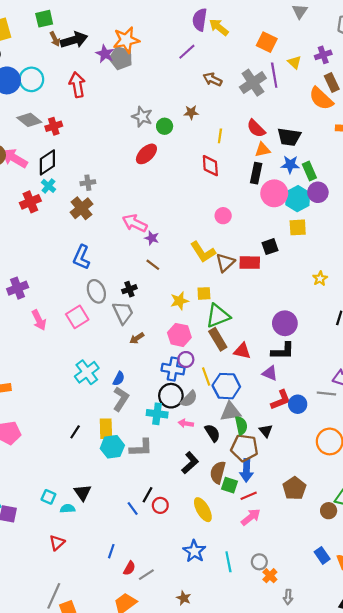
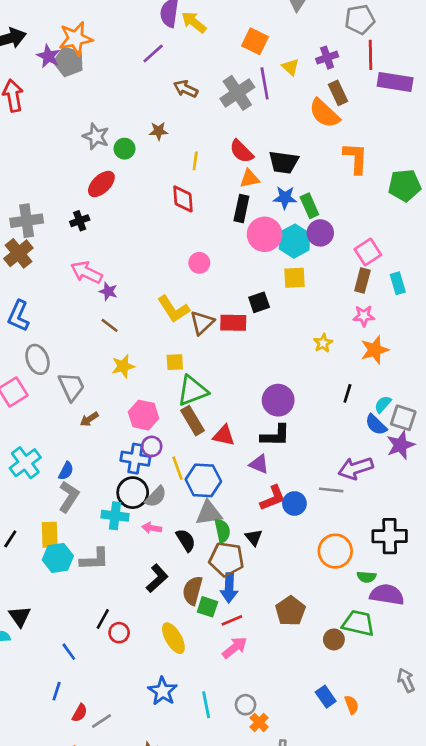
gray cross: (88, 183) -> (27, 221), size x1.6
black cross: (129, 289) -> (80, 221), moved
yellow star: (179, 301) -> (123, 366), moved
blue line: (133, 509) -> (69, 652), moved

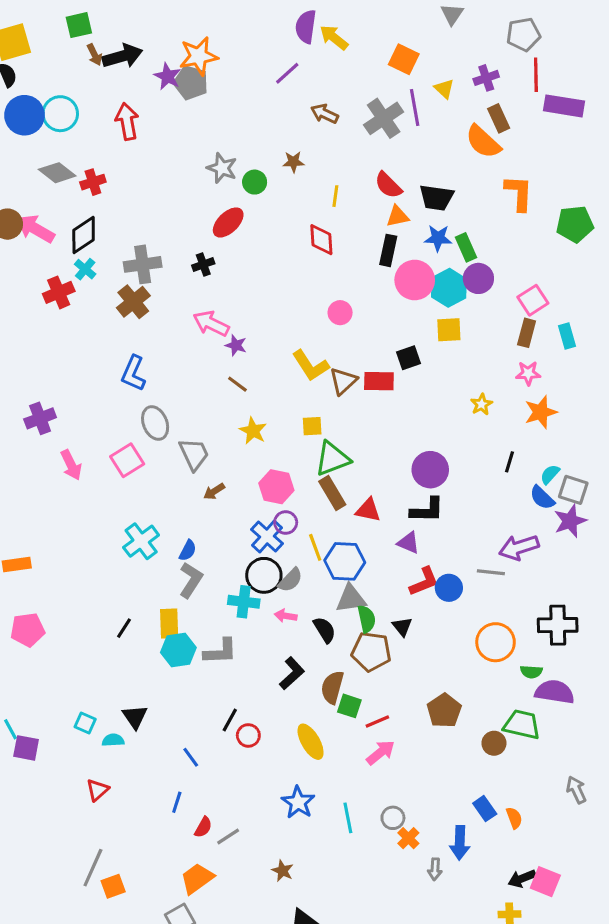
yellow star: (123, 366) -> (253, 431), turned -30
blue cross: (135, 459) -> (267, 536), turned 32
blue arrow: (229, 588) -> (460, 843), moved

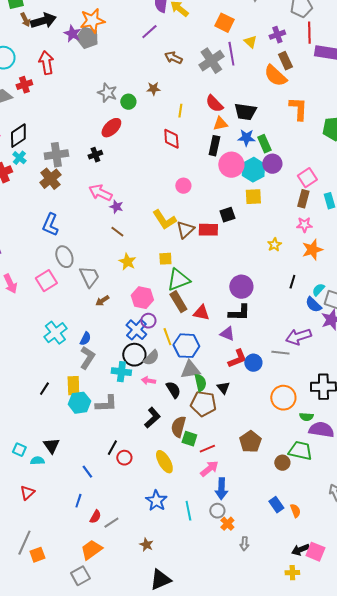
red cross: (93, 182) -> (24, 85), moved
blue arrow: (460, 843) -> (221, 489), moved

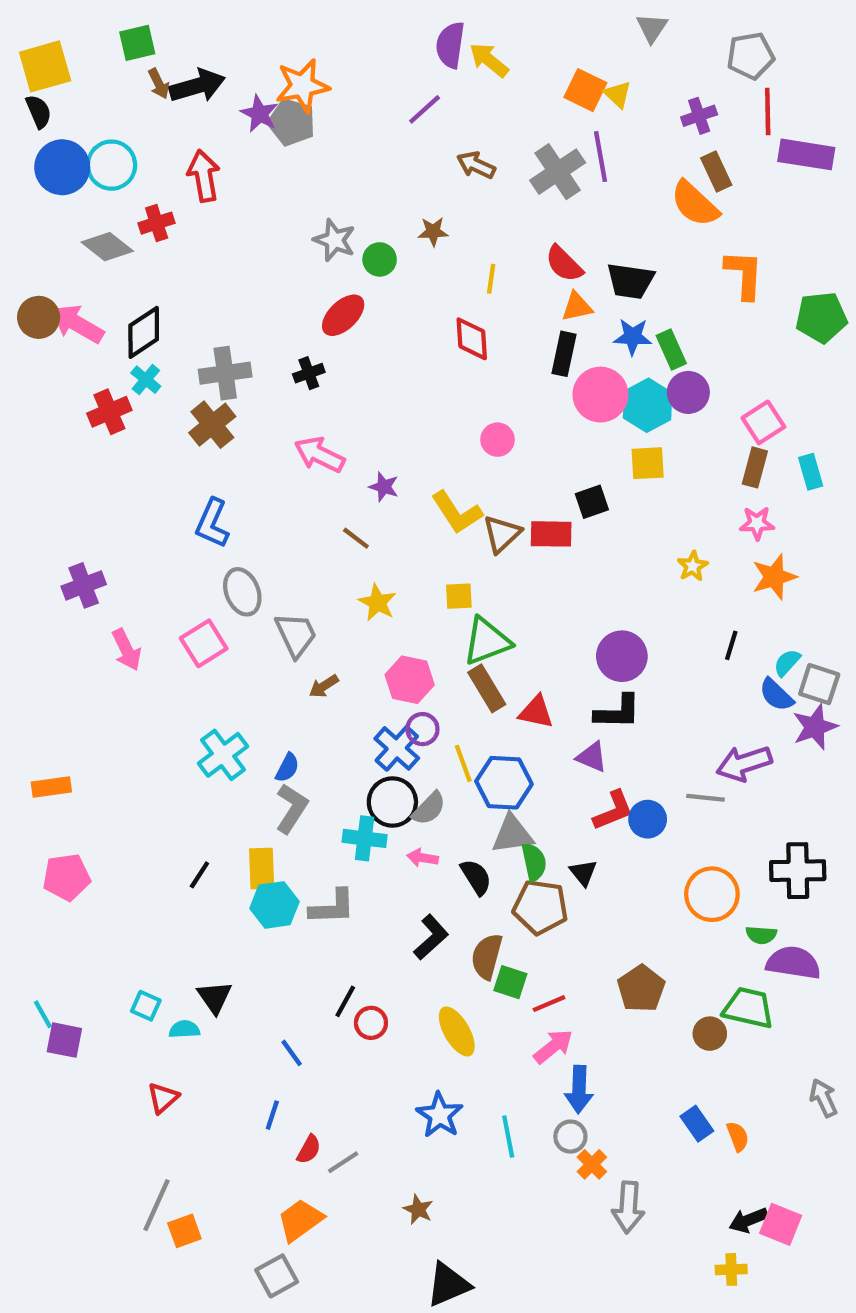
yellow triangle: (250, 42) -> (618, 94), moved
purple star: (116, 207) -> (384, 487), moved
gray arrow: (244, 544) -> (628, 1207), size x1.6

